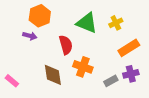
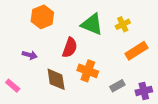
purple arrow: (30, 36) -> (30, 55), moved
red semicircle: (66, 45) -> (70, 48), turned 36
purple cross: (131, 74) -> (144, 91), moved

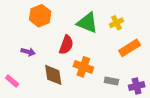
gray rectangle: (117, 86) -> (111, 81), turned 40

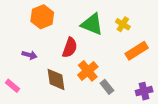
yellow cross: (117, 23) -> (123, 24), turned -32
orange cross: (83, 67) -> (88, 71), turned 30
gray rectangle: (111, 81) -> (107, 87), moved, turned 40

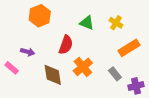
green triangle: (92, 24) -> (87, 23), size x0.7
pink rectangle: (13, 86) -> (12, 68), moved
gray rectangle: (107, 87) -> (115, 74), moved

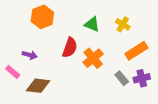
orange cross: (83, 67) -> (93, 58), moved
brown diamond: (53, 75) -> (38, 86), moved, turned -75
purple cross: (136, 86) -> (142, 78), moved

